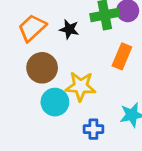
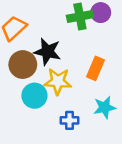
black star: (69, 29) -> (47, 52), moved, size x1.5
orange rectangle: (122, 56) -> (95, 68), moved

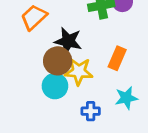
brown circle: (23, 65) -> (58, 61), moved

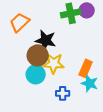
orange rectangle: (117, 58) -> (86, 68), moved
cyan star: (126, 98) -> (90, 83), turned 30

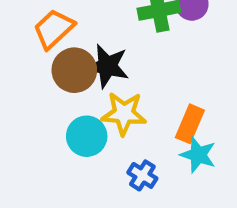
brown circle: (38, 55) -> (74, 70), moved
blue cross: (63, 93) -> (142, 175), turned 32

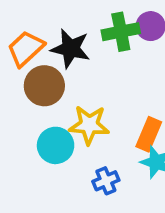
black star: (107, 66) -> (70, 48), moved
blue cross: (142, 175) -> (106, 181), turned 35

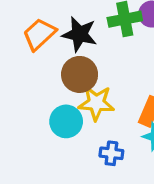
brown circle: (44, 86) -> (80, 74), moved
blue cross: (106, 181) -> (111, 153), turned 30

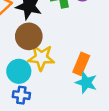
blue cross: (111, 153) -> (21, 95), moved

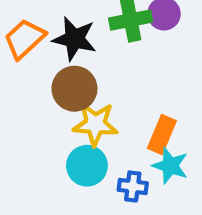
cyan circle: (19, 71) -> (87, 166), moved
blue cross: (21, 95) -> (133, 187), moved

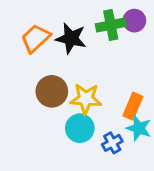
brown circle: (74, 89) -> (52, 91), moved
blue cross: (133, 187) -> (112, 143), turned -36

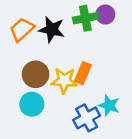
orange rectangle: (133, 106) -> (83, 73), moved
cyan circle: (80, 128) -> (32, 104), moved
blue cross: (112, 143) -> (87, 118), size x1.5

